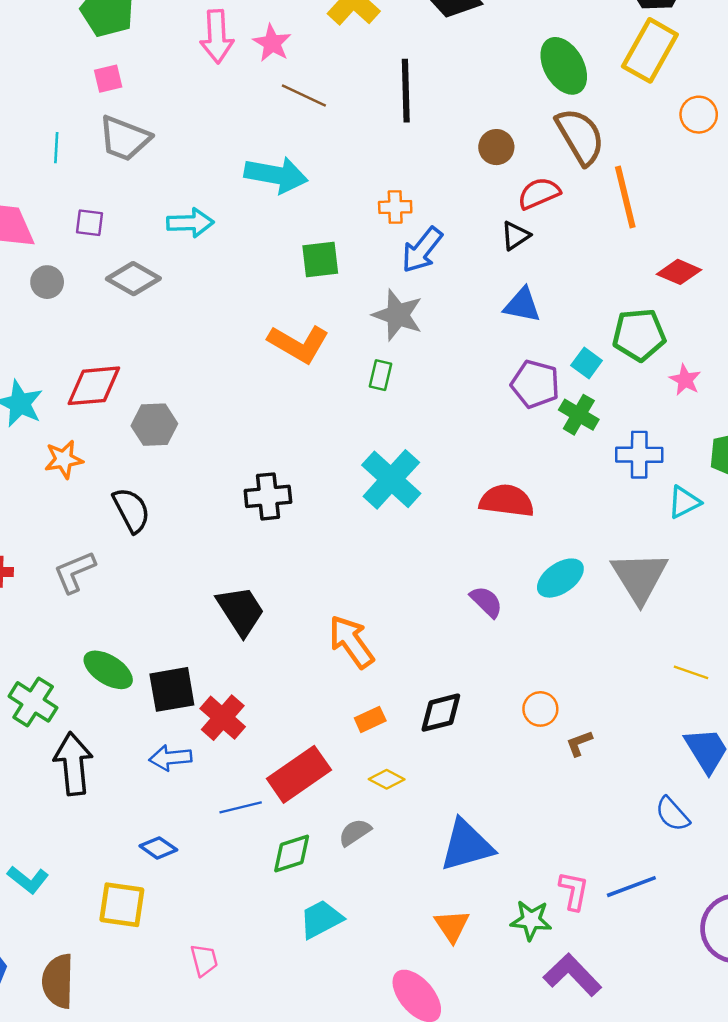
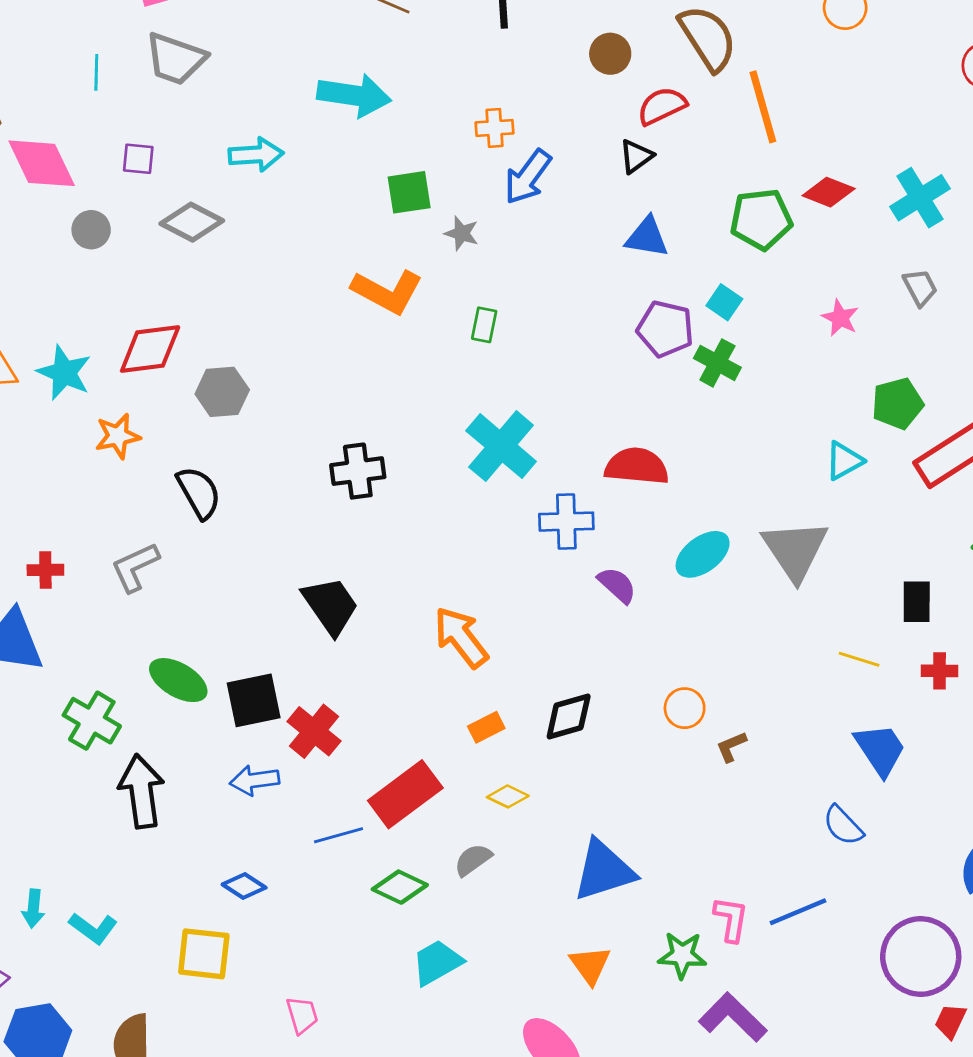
gray star: (398, 315) -> (462, 233), moved, size x0.6
green pentagon: (639, 335) -> (761, 219), moved
blue cross: (639, 455) -> (566, 522), moved
green diamond: (292, 854) -> (400, 887), turned 45

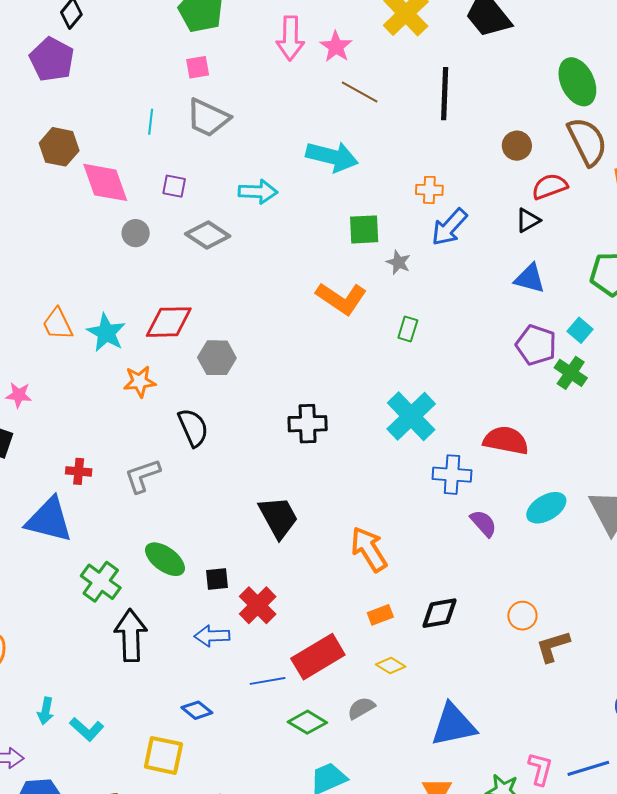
black square: (254, 700) -> (217, 579), size x0.6
brown L-shape: (731, 747) -> (553, 646), size x1.5

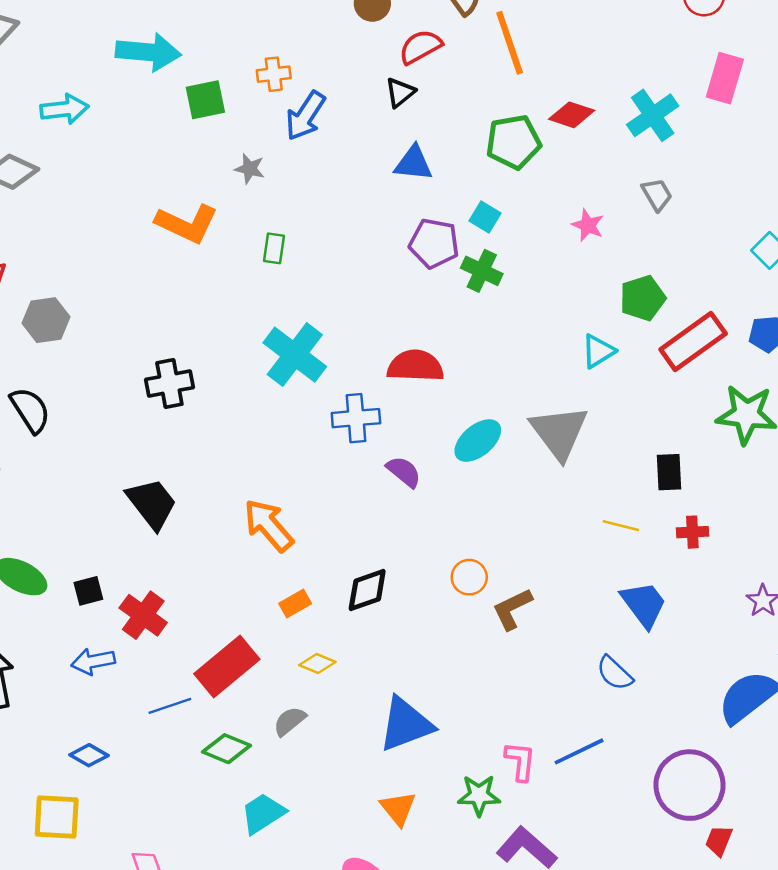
green square: (364, 229) -> (205, 100), moved

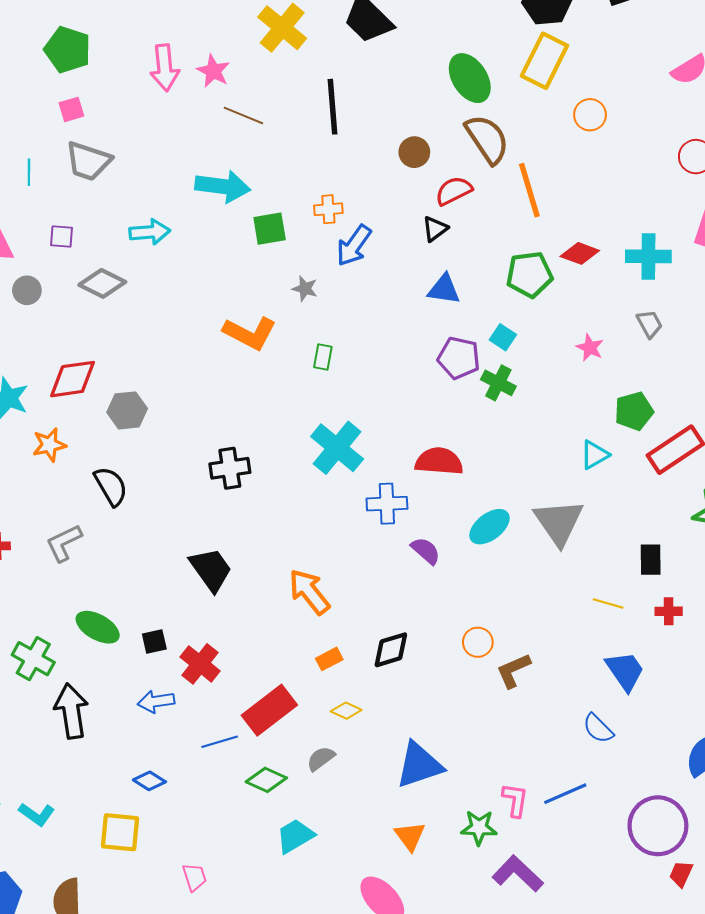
cyan cross: (653, 115) -> (648, 256), turned 33

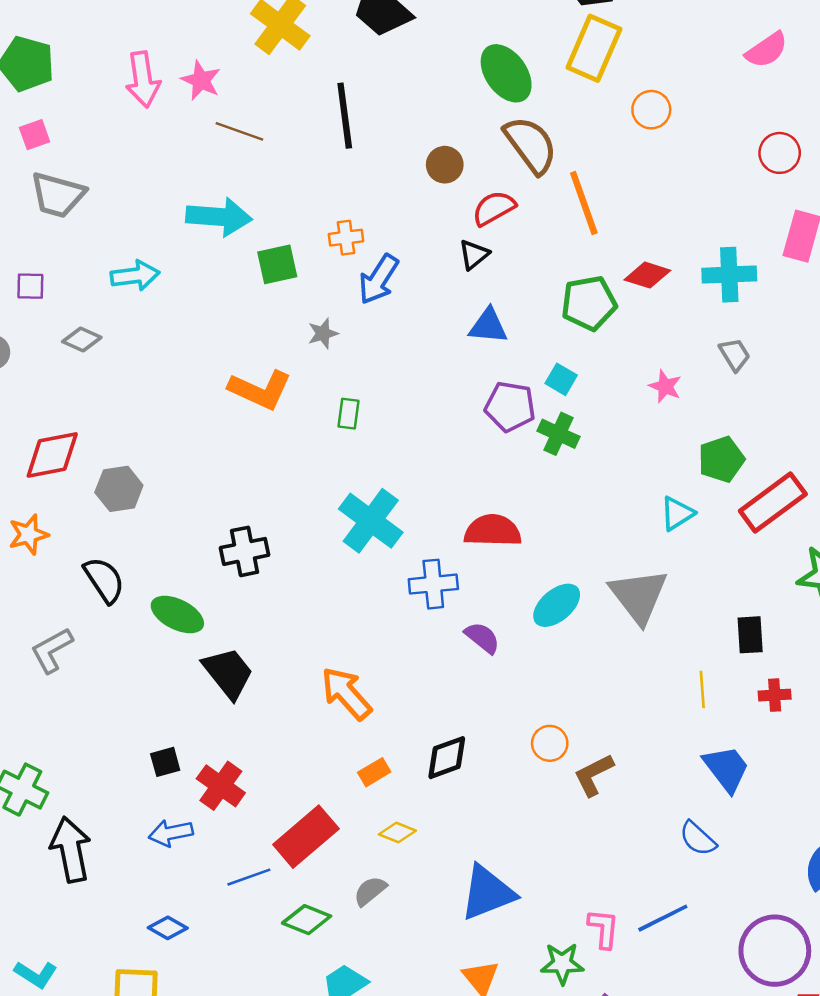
gray diamond: (102, 283) -> (82, 340), size x0.7
gray star: (305, 289) -> (323, 333), turned -30
yellow line: (608, 603) -> (702, 689), turned 72
green ellipse: (98, 627) -> (177, 614), moved

